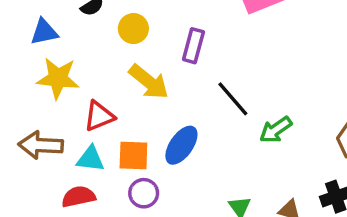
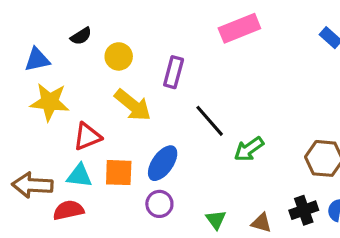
brown arrow: (41, 145) -> (32, 185), moved
purple circle: (144, 193) -> (159, 204), moved

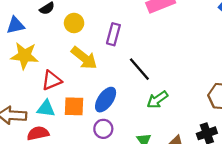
green arrow: (249, 149) -> (157, 100), moved

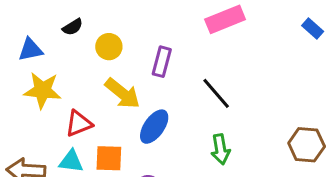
black line: (139, 69) -> (216, 93), moved
blue ellipse: (106, 100) -> (154, 127), moved
green arrow: (157, 100) -> (221, 149), turned -65

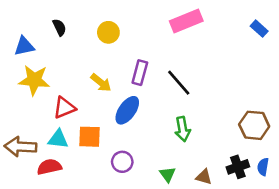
black semicircle: (73, 27) -> (59, 27), turned -84
yellow circle: (109, 47) -> (108, 32), moved
purple rectangle: (162, 62) -> (140, 73), moved
yellow arrow: (122, 93) -> (101, 83), size x0.7

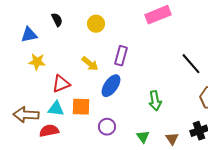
yellow star: (34, 80) -> (37, 62), size x0.7
black line: (179, 83) -> (191, 64), moved
brown triangle: (204, 177) -> (172, 139), turned 40

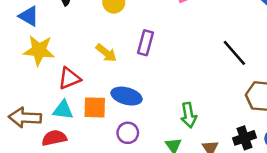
blue triangle: (29, 35) -> (29, 16), turned 42
yellow star: (37, 62) -> (39, 50), size x1.4
blue ellipse: (111, 86) -> (126, 96), moved, turned 70
green arrow: (155, 101) -> (189, 115), moved

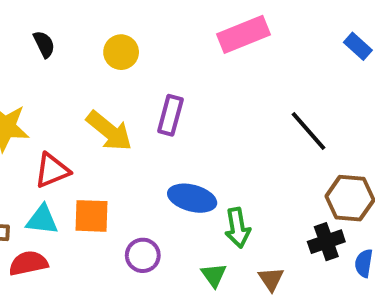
yellow arrow: (106, 53) -> (109, 131), size x1.4
blue ellipse: (126, 96) -> (192, 198), moved
black cross: (244, 138) -> (326, 242), moved

